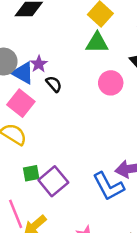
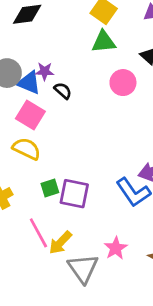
purple star: (39, 64) -> (45, 71), turned -30
purple square: (53, 181) -> (74, 194), turned -32

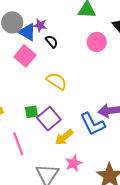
yellow semicircle: (27, 149) -> (57, 81), moved
purple square: (74, 194) -> (49, 119), turned 30
yellow arrow: (60, 243) -> (64, 137), moved

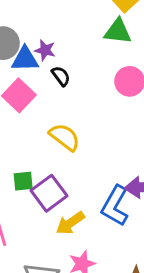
blue triangle: (27, 32) -> (25, 59), turned -36
blue L-shape: (93, 124) -> (115, 206), turned 52

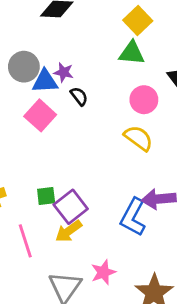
yellow semicircle: (65, 137) -> (138, 138), moved
yellow arrow: (70, 223) -> (69, 231), moved

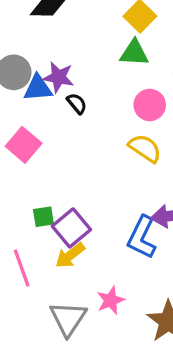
purple star: (64, 72) -> (59, 77), size x1.4
pink square: (40, 115) -> (24, 145), moved

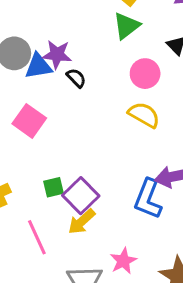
green triangle: (134, 53) -> (126, 26), turned -36

